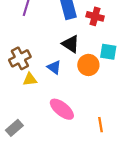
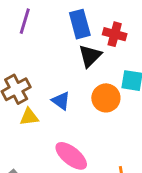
black triangle: (71, 44) -> (90, 56), moved, turned 42

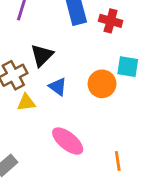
black triangle: (90, 56) -> (42, 55), moved

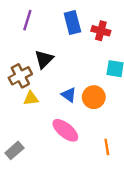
orange circle: (102, 84) -> (94, 97), moved
blue triangle: (58, 87) -> (69, 95), moved

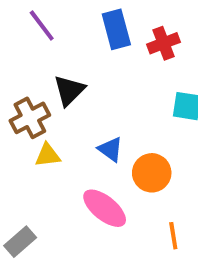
purple line: (27, 20) -> (42, 26), turned -54
red cross: (101, 31) -> (163, 43), turned -36
orange circle: (94, 97) -> (152, 173), moved

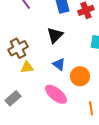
black triangle: (69, 90) -> (55, 35), moved
gray rectangle: (20, 242) -> (13, 98), moved

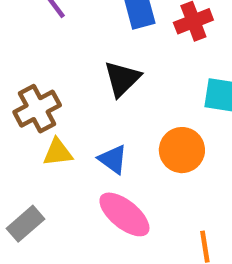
blue triangle: (59, 64) -> (113, 159), moved
orange circle: (80, 76) -> (182, 150), moved

